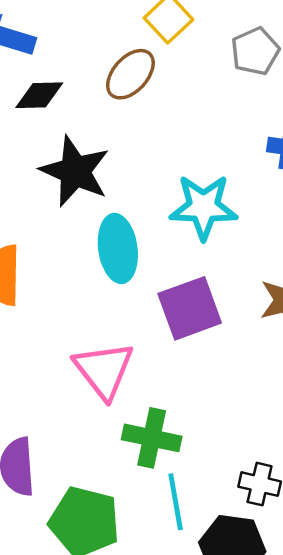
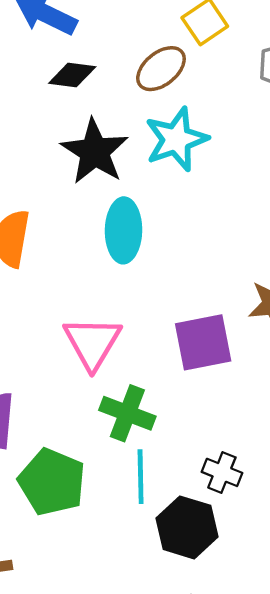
cyan star: (203, 207) -> (176, 139), moved, turned -30
purple square: (190, 308) -> (203, 342), moved

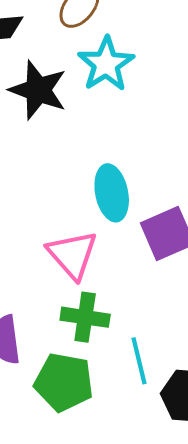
cyan ellipse: (124, 230) -> (112, 193), moved
green cross: (127, 413) -> (85, 317), moved

